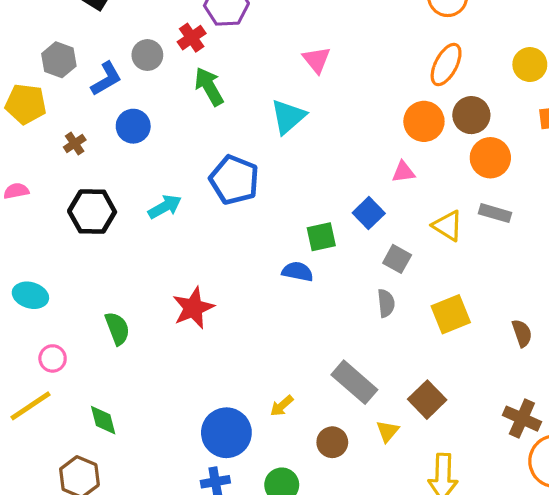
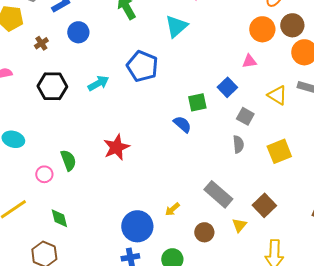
blue semicircle: (298, 272) -> (182, 124), turned 30
pink circle: (53, 358) -> (44, 174), moved

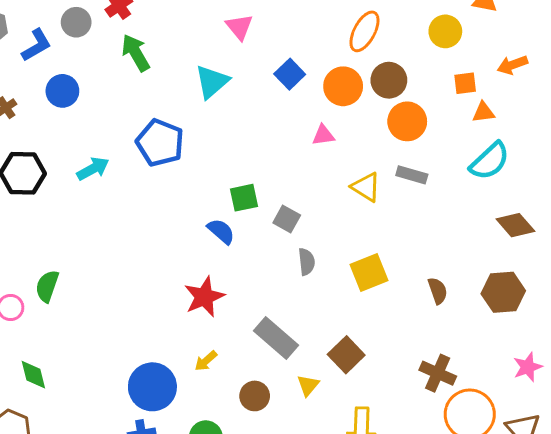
blue square: (227, 87) -> (290, 74), moved
gray square: (245, 116) -> (287, 219), moved
red star: (116, 147) -> (204, 297), moved
green semicircle: (68, 160) -> (47, 286), turned -140

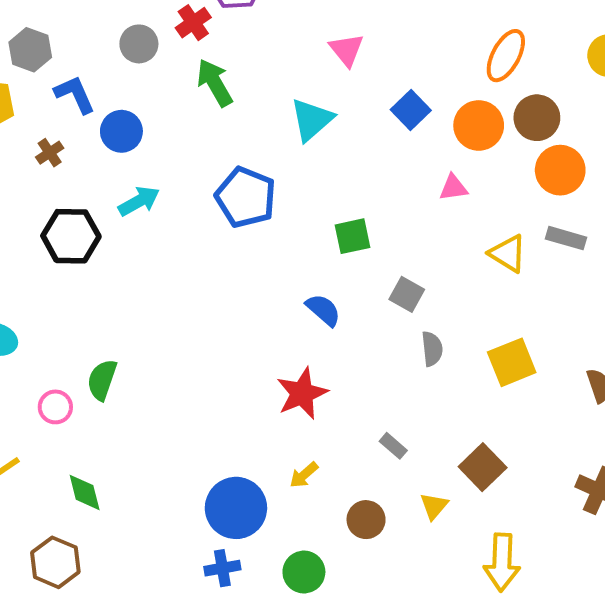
blue L-shape: (36, 45) -> (75, 94), moved, turned -84
cyan arrow: (93, 169) -> (139, 201), moved
green square: (244, 198) -> (352, 236), moved
gray rectangle: (276, 338) -> (393, 446), size x0.5

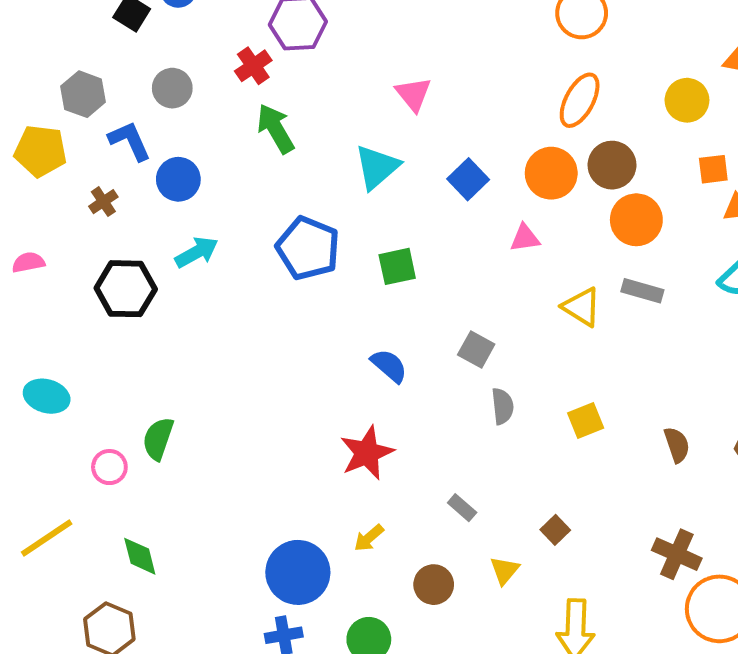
gray circle: (139, 44) -> (172, 88), moved
blue square: (411, 110) -> (468, 179), moved
green square: (352, 236) -> (397, 266), moved
yellow square: (512, 362) -> (586, 420), size x0.7
brown square: (483, 467) -> (555, 530), size x0.6

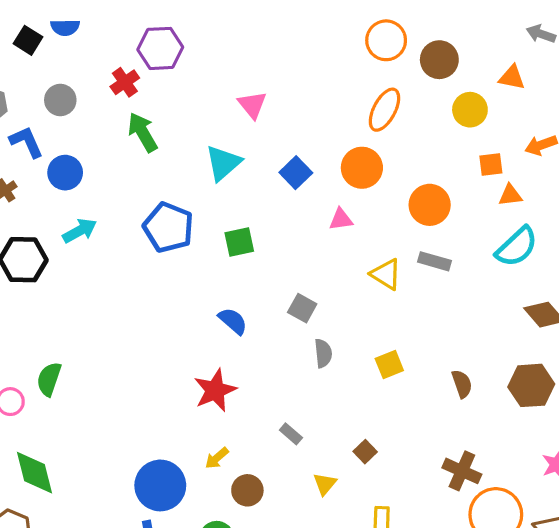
brown circle: (612, 165) -> (439, 60), moved
green diamond: (140, 556) -> (34, 473), size x1.4
brown circle: (434, 585) -> (247, 490), moved

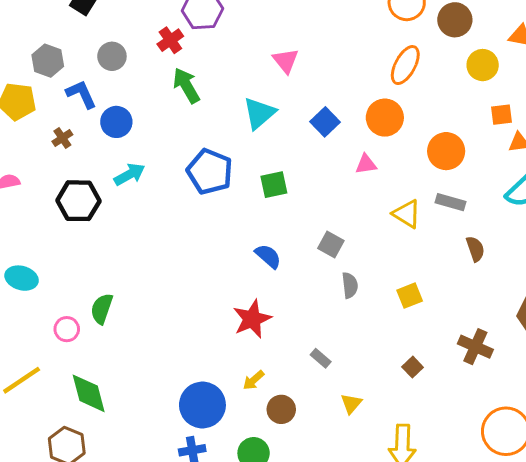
brown semicircle: (462, 384) -> (475, 249), moved
brown square: (365, 452) -> (413, 367), moved
brown cross: (462, 471) -> (475, 347), moved

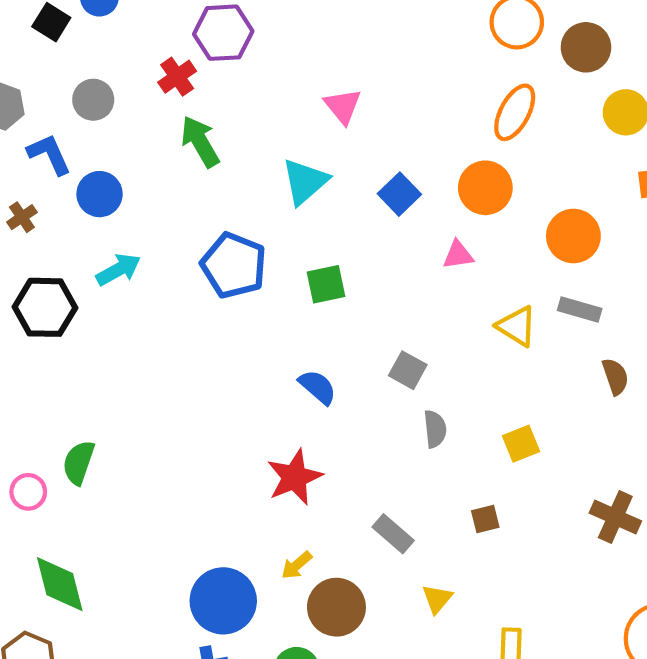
gray rectangle: (321, 358) -> (393, 534), size x1.4
brown square: (413, 367) -> (485, 519), moved, turned 30
brown circle: (281, 409) -> (336, 607), size x1.4

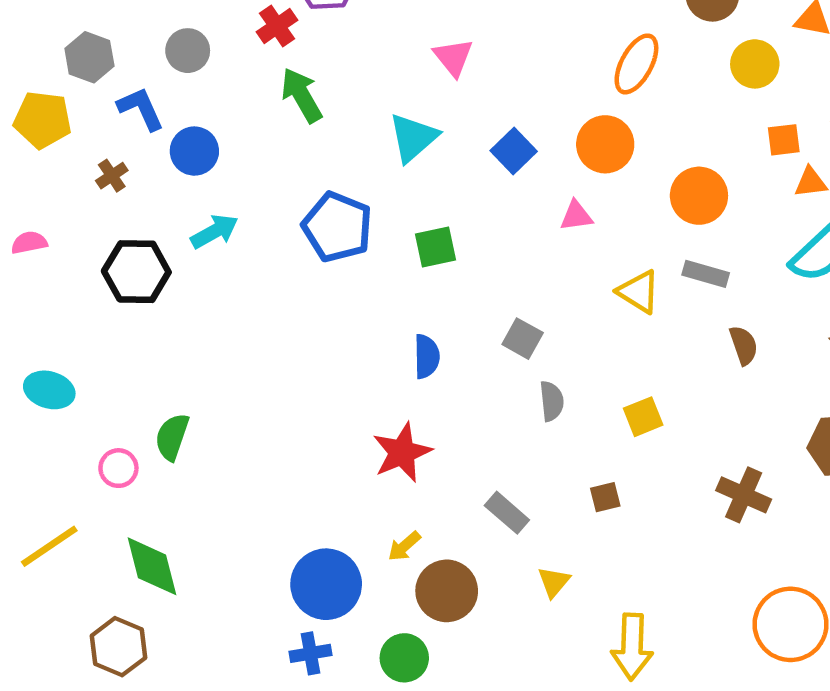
blue semicircle: (318, 387) -> (427, 356), turned 48

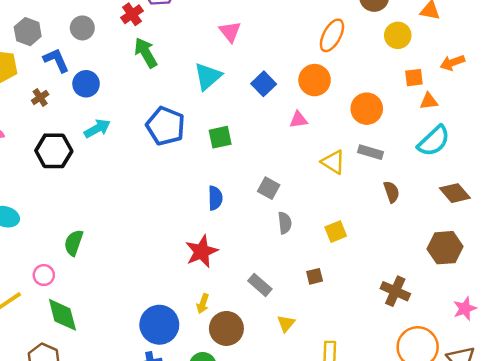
pink circle: (118, 468) -> (44, 275), moved
brown cross: (744, 495) -> (395, 291), moved
yellow arrow: (404, 546) -> (203, 304), turned -30

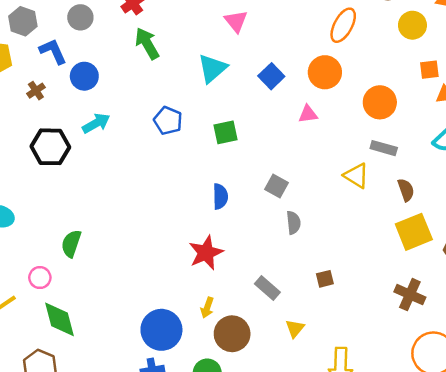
blue pentagon: (166, 126) -> (168, 121), size x0.7
yellow triangle: (333, 162) -> (356, 176), moved
yellow square: (336, 232) -> (414, 232), moved, size x1.6

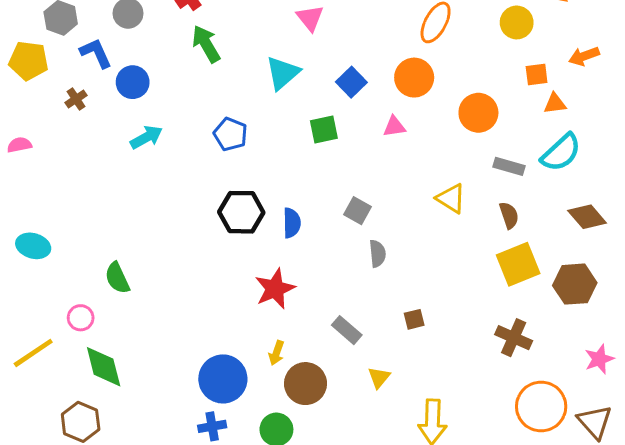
green square: (226, 132) -> (324, 130), moved
black hexagon: (50, 147) -> (241, 212), moved
gray rectangle: (384, 148) -> (509, 166), moved
green semicircle: (71, 244) -> (117, 278), turned -44

